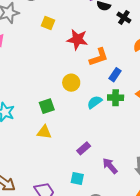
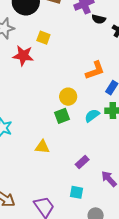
red star: (77, 39) -> (23, 56), moved
green square: (47, 106) -> (62, 116), moved

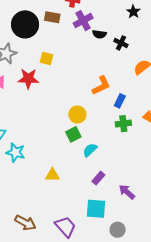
cyan semicircle: (92, 116) -> (90, 150), moved
yellow triangle: (42, 147) -> (52, 175), moved
cyan square: (76, 192) -> (96, 209), size x1.5

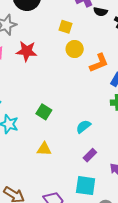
yellow square: (46, 59) -> (66, 27), moved
yellow circle: (77, 115) -> (75, 49), moved
green square: (73, 134) -> (44, 112), moved, turned -35

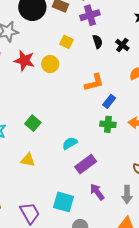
black semicircle: (100, 12) -> (97, 42), moved, turned -128
yellow circle: (75, 49) -> (50, 64), moved
purple rectangle: (90, 155) -> (86, 164), moved, size x1.5

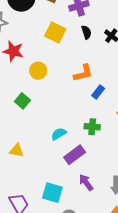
yellow square: (66, 42) -> (55, 33), size x1.5
yellow circle: (50, 64) -> (38, 71), moved
green square: (33, 123) -> (22, 101), moved
green cross: (108, 124) -> (92, 127), moved

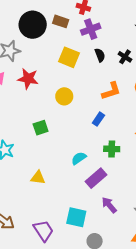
yellow circle: (38, 71) -> (64, 96), moved
orange L-shape: (83, 73) -> (111, 91), moved
blue rectangle: (98, 92) -> (98, 119), moved
green square: (22, 101) -> (41, 128), turned 35

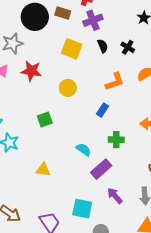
cyan semicircle: (79, 158) -> (84, 150), turned 70

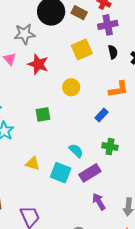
yellow square: (72, 49) -> (82, 49), turned 35
cyan square: (82, 209) -> (61, 173), moved

